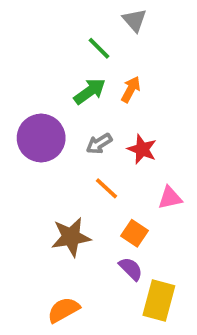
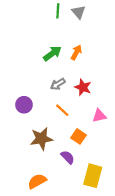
green line: (99, 48) -> (58, 11), moved, turned 48
purple circle: (41, 138) -> (24, 105), moved, size x0.6
purple semicircle: (131, 269) -> (68, 157), moved

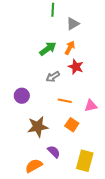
gray triangle: (79, 12) -> (73, 24), moved, turned 40
red star: (83, 87) -> (76, 67), moved
orange line: (62, 110) -> (65, 101), moved, turned -32
purple semicircle: (68, 157) -> (54, 152), moved

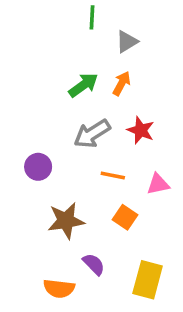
red star: (76, 67) -> (141, 130), moved
gray arrow: (53, 77) -> (92, 134), size x1.5
orange semicircle: (34, 166) -> (59, 288), turned -144

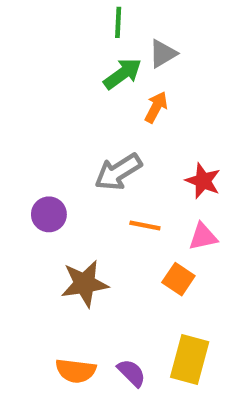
green arrow: (83, 85) -> (123, 74), moved
red star: (141, 130) -> (203, 181), moved
orange square: (125, 217) -> (178, 279), moved
purple semicircle: (94, 264) -> (132, 373), moved

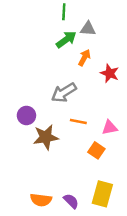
gray triangle: (163, 54) -> (88, 29), turned 35
red star: (203, 181) -> (110, 73), moved
brown star: (85, 284) -> (46, 137), moved

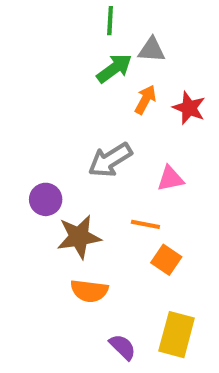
red star: (110, 73) -> (189, 108), moved
orange line: (78, 122) -> (145, 224), moved
pink triangle: (110, 128) -> (170, 179), moved
orange semicircle: (41, 200) -> (89, 291), moved

